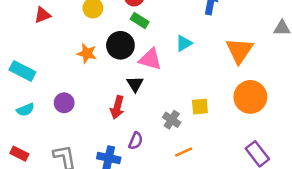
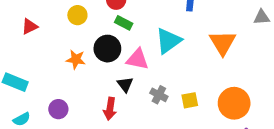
cyan triangle: (184, 43) -> (168, 41), size x1.6
orange circle: (250, 97) -> (234, 103), moved
gray cross: (172, 120) -> (159, 95), moved

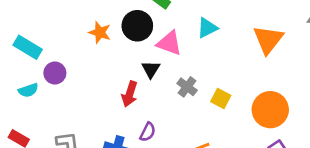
cyan triangle: (168, 41) -> (207, 28), size x0.7
yellow square: (190, 100) -> (221, 99), turned 30
purple circle: (58, 109) -> (55, 73), moved

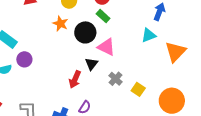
cyan triangle: (207, 28) -> (149, 35), moved
orange star: (100, 32) -> (60, 24), moved

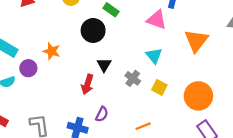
orange star: (60, 24) -> (52, 51), moved
cyan triangle: (149, 35) -> (154, 56), moved, turned -42
pink triangle: (106, 47) -> (157, 20), moved

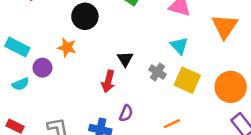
black circle: (93, 30) -> (85, 16), moved
yellow square: (159, 87) -> (187, 80), size x1.5

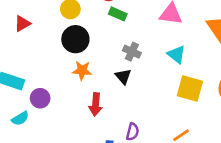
orange star: (67, 47) -> (82, 70), moved
gray cross: (157, 72) -> (132, 52), moved
red arrow: (108, 81) -> (96, 104), moved

